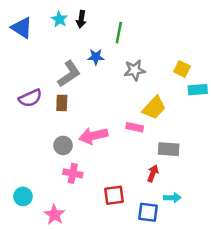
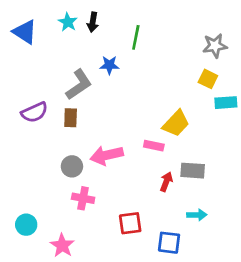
gray star: (135, 70) -> (215, 46), moved
red arrow: (153, 173) -> (166, 182), moved
cyan arrow: (172, 198) -> (197, 215), moved

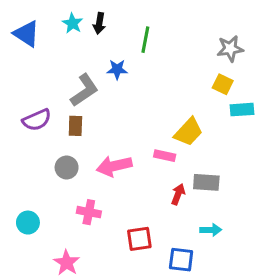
gray circle: (72, 166) -> (67, 168), moved
cyan circle: (26, 225) -> (28, 223), moved

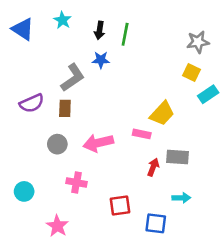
black arrow: (99, 23) -> (99, 30), moved
cyan rectangle: (242, 110) -> (208, 94), turned -30

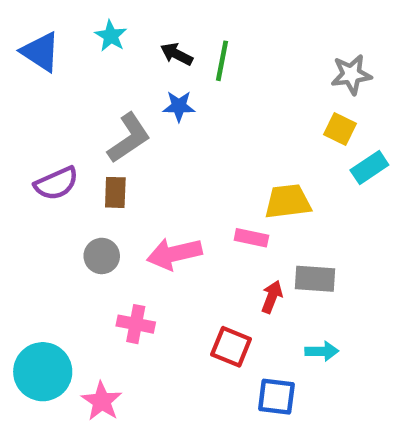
black arrow: (99, 30) -> (177, 54), turned 108
yellow trapezoid: (162, 113) -> (288, 202), turned -140
cyan circle: (24, 191) -> (43, 372), moved, size x1.6
red square: (120, 205) -> (231, 347), moved, turned 30

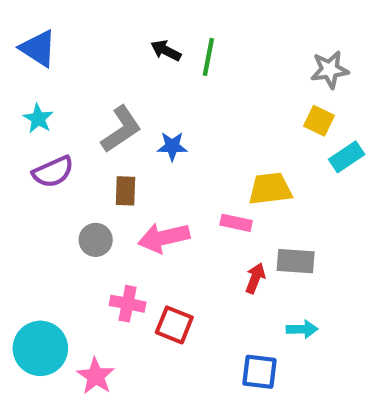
cyan star: (111, 36) -> (38, 119), moved
blue star: (179, 106) -> (172, 146), moved
brown rectangle: (115, 192) -> (125, 191), moved
red square: (231, 347) -> (174, 325), moved

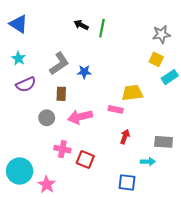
gray rectangle: (296, 261) -> (164, 142), moved

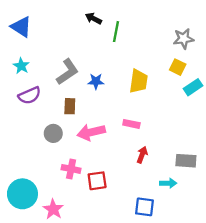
black arrow: (81, 25) -> (94, 19), moved
yellow trapezoid: (132, 93) -> (139, 81), moved, turned 105
red square: (85, 160) -> (97, 181), turned -30

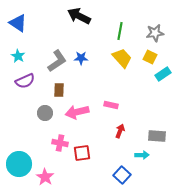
black arrow: (94, 19) -> (79, 16), size x1.6
green line: (116, 32) -> (120, 31), moved
blue star: (96, 81) -> (81, 58), moved
yellow trapezoid: (139, 81) -> (122, 58), moved, turned -50
blue square: (144, 207) -> (122, 175), turned 36

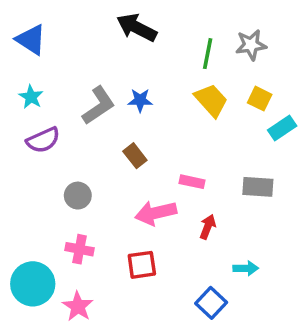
gray star: (155, 33) -> (251, 45), moved
brown rectangle: (59, 90) -> (135, 156), moved, turned -40
pink arrow: (77, 112) -> (156, 213), moved
gray rectangle: (157, 136) -> (258, 187), moved
pink cross: (60, 143) -> (79, 249), moved

